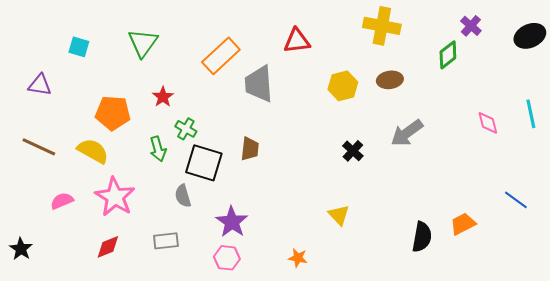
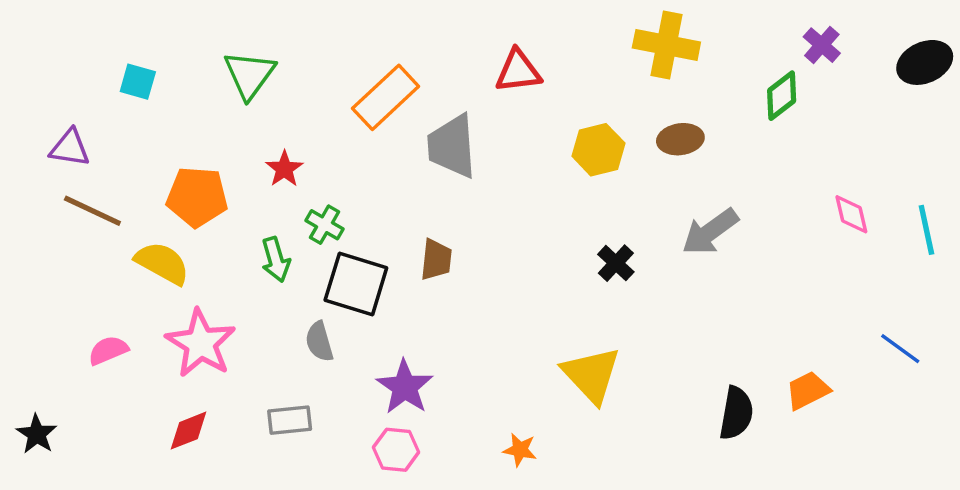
cyan line: (531, 114) -> (926, 230), moved
brown line: (39, 147) -> (92, 211), moved
yellow triangle: (339, 215) -> (591, 375), size x1.6

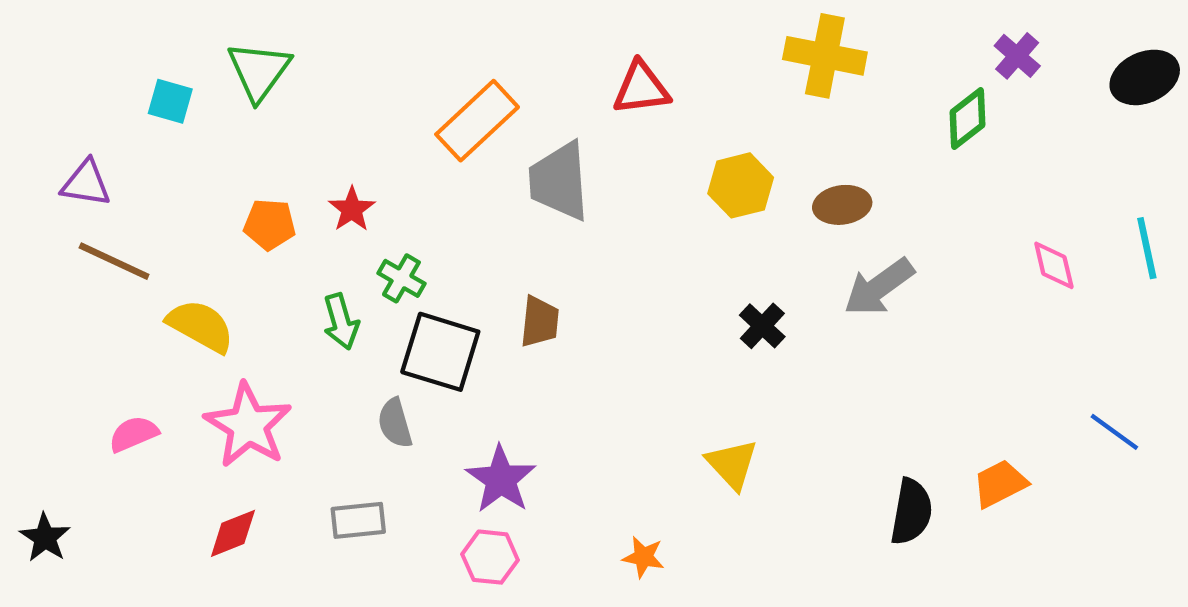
green triangle: (249, 75) -> (259, 71), moved
brown ellipse: (680, 139) -> (842, 205), moved
orange pentagon: (197, 197) -> (270, 224), moved, size x0.7
cyan line: (926, 230) -> (1147, 248), moved
yellow triangle: (591, 375) -> (732, 464), size x0.7

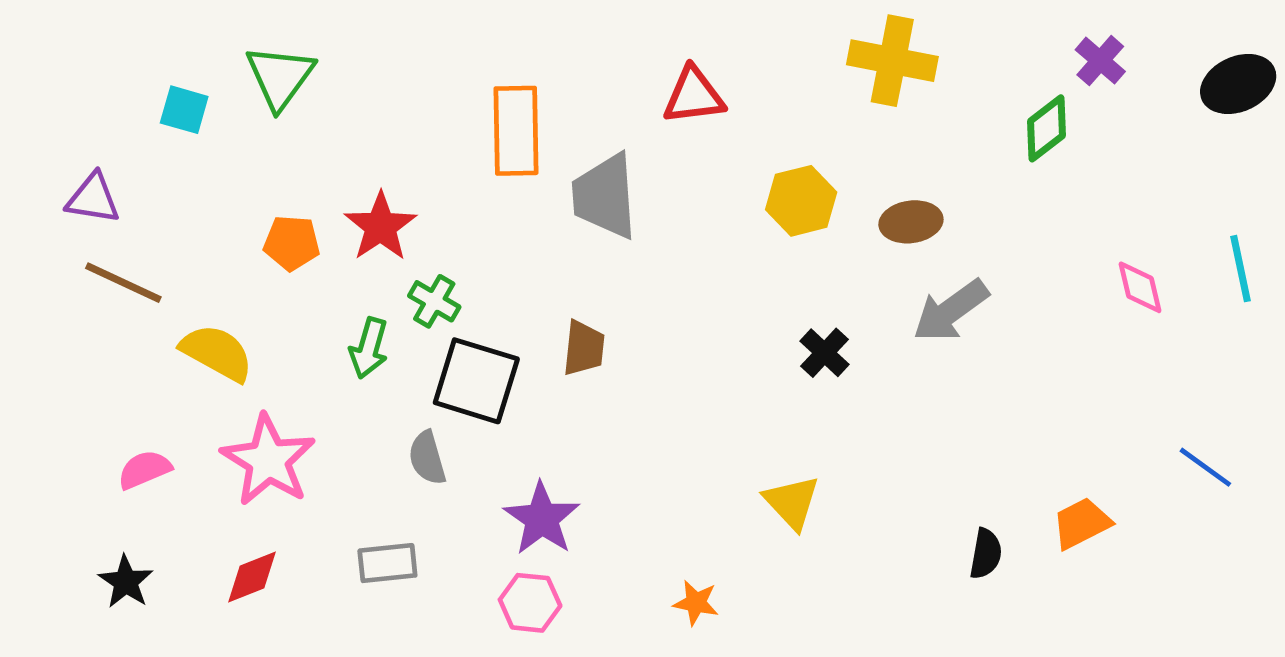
orange rectangle: (477, 121) -> (516, 131), turned -48
red star: (352, 209) -> (380, 227), size x1.4
green arrow: (341, 322) -> (369, 348), turned 32
black semicircle: (911, 512) -> (986, 554), size x0.7
black star: (45, 538) -> (126, 582), moved

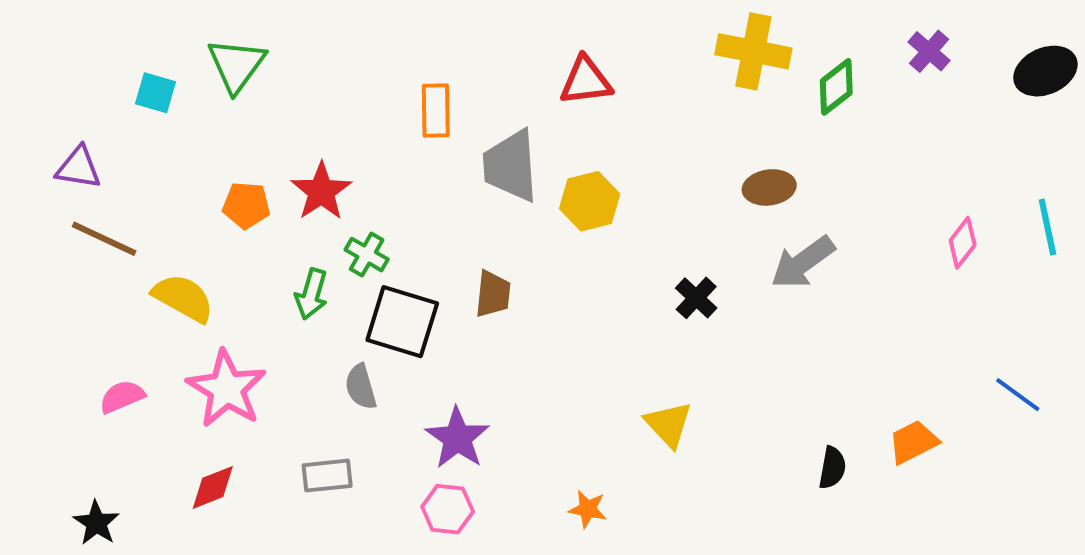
green diamond: (1047, 128) -> (836, 87), moved
orange rectangle: (516, 131) -> (436, 110), size x0.7
yellow hexagon: (801, 201) -> (590, 201), moved
pink diamond: (1140, 287) -> (963, 243), turned 51
black star: (126, 582) -> (96, 523), moved

